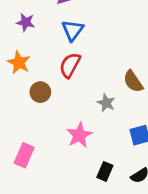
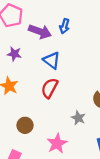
blue triangle: (73, 30) -> (52, 60), turned -30
brown circle: (40, 92) -> (25, 125), moved

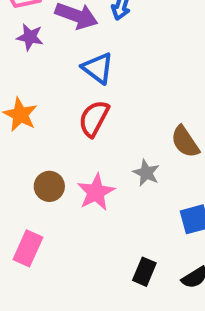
purple star: (14, 54) -> (30, 37), moved
pink star: (57, 143) -> (96, 192), moved

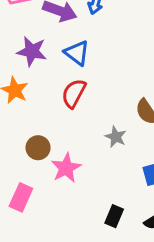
purple star: (30, 37) -> (32, 51), moved, size x1.4
pink star: (96, 192) -> (66, 168), moved

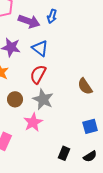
gray star: (116, 137) -> (43, 99), moved, size x1.5
brown circle: (38, 148) -> (15, 99), moved

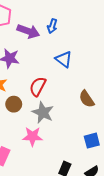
blue triangle: (40, 48) -> (64, 59), moved
brown circle: (15, 99) -> (14, 104), moved
pink star: (33, 122) -> (32, 136), turned 30

